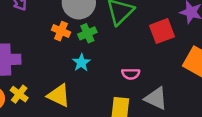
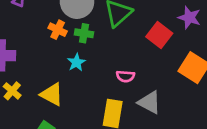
red square: (162, 31) -> (159, 35), turned -35
green cross: (87, 33) -> (84, 33), turned 30

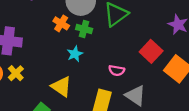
red square: (159, 35) -> (151, 51), moved
yellow triangle: (52, 94) -> (61, 87), moved

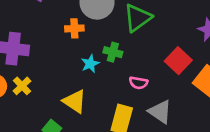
orange cross: (61, 23) -> (74, 28), turned -35
green cross: (84, 29) -> (113, 52), moved

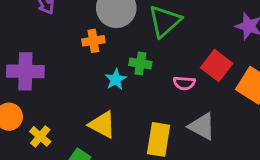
pink semicircle: (138, 83) -> (184, 83), moved
yellow cross: (22, 86) -> (40, 136), moved

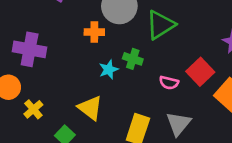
gray triangle: (202, 126) -> (178, 124), turned 32

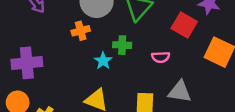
red square: (200, 72) -> (184, 25), moved
gray triangle: (178, 124) -> (180, 92), turned -45

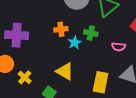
orange cross: (81, 31) -> (61, 29), moved

